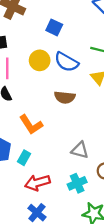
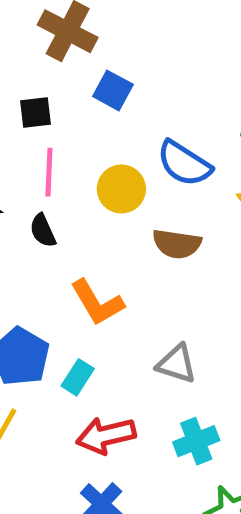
blue square: (54, 27) -> (113, 90), moved
yellow circle: (40, 60) -> (121, 189), moved
gray triangle: (80, 150) -> (177, 364), moved

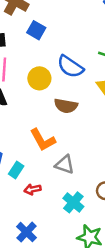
orange L-shape: (97, 303) -> (43, 140), moved
red arrow: (106, 435) -> (32, 189), moved, size x0.6
cyan cross: (196, 441) -> (73, 202), turned -30

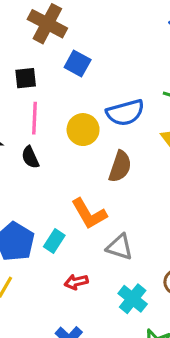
blue semicircle: (70, 67) -> (125, 113), turned -48
brown semicircle: (66, 106) -> (120, 167), turned -80
cyan rectangle: (16, 170) -> (54, 241), moved

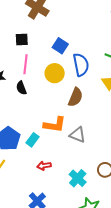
blue square: (78, 63) -> (60, 46), moved
blue semicircle: (125, 113) -> (81, 65), turned -90
orange L-shape: (89, 214) -> (55, 125), turned -55
gray triangle: (120, 247) -> (77, 135), moved

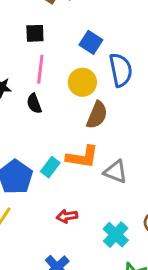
brown semicircle: (76, 97) -> (97, 115), moved
cyan rectangle: (32, 140) -> (50, 167), moved

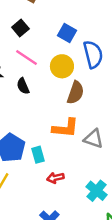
black square: (35, 33) -> (20, 28), turned -35
pink line: (40, 69) -> (27, 57), turned -60
cyan rectangle: (50, 167) -> (38, 155), moved, turned -49

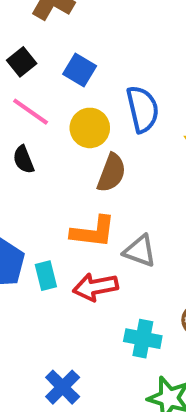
blue square: (67, 33) -> (80, 70), moved
red arrow: (55, 178) -> (95, 287), moved, size x1.5
cyan cross: (97, 191) -> (143, 339), turned -30

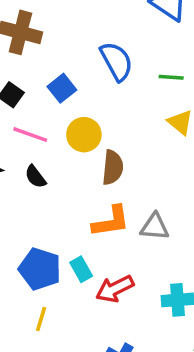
blue square: (80, 70) -> (62, 88), turned 36
blue semicircle: (143, 109) -> (117, 61), moved
red arrow: (95, 287) -> (115, 289), moved

